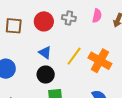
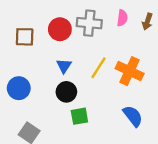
gray cross: (69, 18) -> (89, 23), size x1.5
blue triangle: (45, 52) -> (64, 66), turned 32

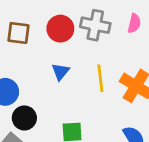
yellow line: (99, 68) -> (100, 78), turned -45
black circle: (66, 92) -> (24, 118), moved

